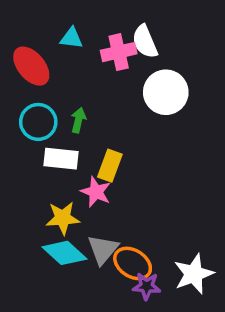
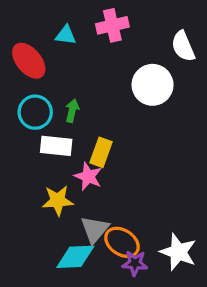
white semicircle: (145, 42) -> (183, 46), moved
pink cross: (119, 52) -> (112, 25), moved
cyan diamond: (64, 253) -> (75, 257), moved, turned -45
white star: (194, 274) -> (178, 252), turned -30

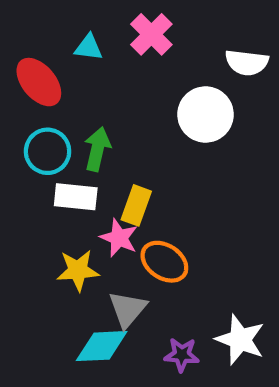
pink cross: (112, 25) -> (151, 34), turned -32
white semicircle: (183, 46) -> (247, 63), turned -60
green arrow: (72, 111) -> (97, 149), size x1.4
orange ellipse: (122, 242) -> (164, 262), moved

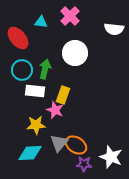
white circle: (206, 114) -> (75, 53), moved
orange ellipse: (164, 262) -> (76, 145), moved
cyan diamond: (102, 346) -> (30, 153), moved

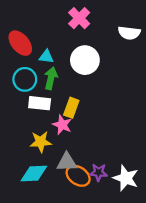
cyan triangle: (41, 22) -> (46, 57), moved
gray triangle: (59, 143) -> (67, 162), turned 48
orange ellipse: (76, 145) -> (78, 176), moved
purple star: (84, 164) -> (99, 172), moved

